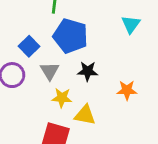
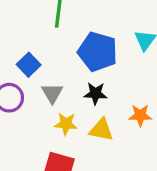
blue pentagon: (70, 36) -> (98, 52), moved
yellow triangle: (85, 115) -> (101, 130), moved

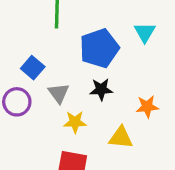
blue pentagon: (98, 52) -> (99, 48), turned -30
yellow triangle: (101, 130) -> (121, 138), moved

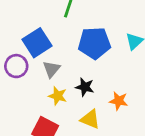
blue square: (33, 68) -> (37, 43), size x1.5
black star: (101, 89) -> (85, 87), moved

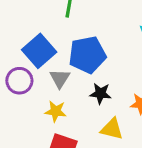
blue pentagon: (94, 43) -> (87, 55), moved
yellow star: (58, 96) -> (56, 111), moved

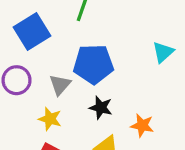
blue square: (39, 51) -> (32, 32), moved

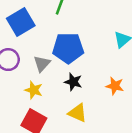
orange star: (142, 125) -> (115, 86), moved

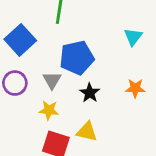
black star: (73, 82) -> (90, 93), turned 30
yellow triangle: (78, 113) -> (87, 132), moved

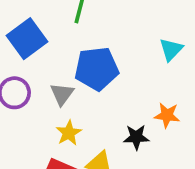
black star: (90, 93) -> (136, 137), moved, turned 30
yellow star: (49, 110) -> (69, 133), moved, turned 30

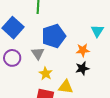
cyan triangle: (171, 50) -> (97, 31), moved
orange star: (167, 115) -> (83, 50), moved

